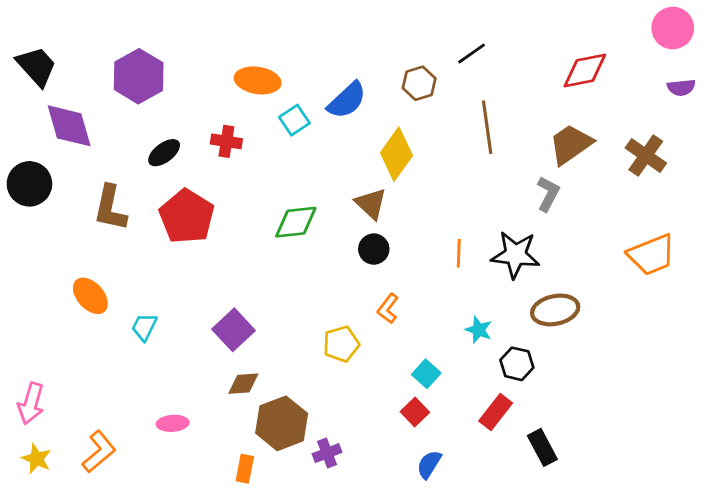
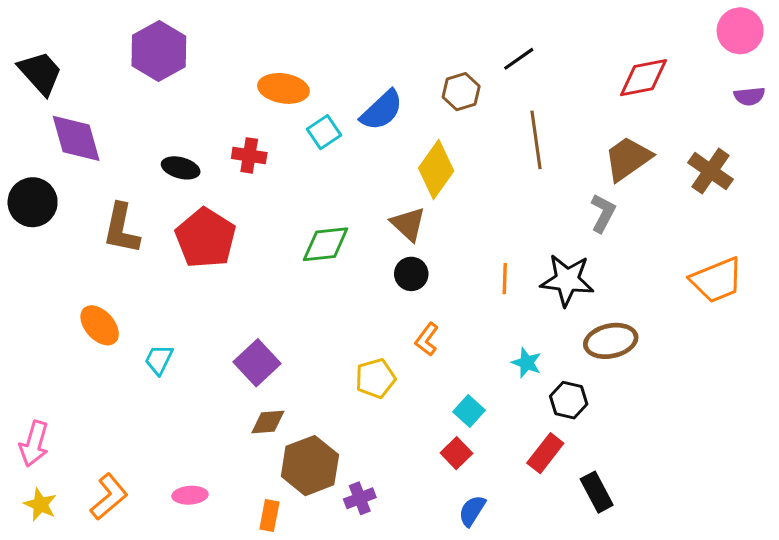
purple hexagon: (139, 76) -> (159, 51), moved
black ellipse: (164, 153) -> (181, 168), turned 52
pink ellipse: (173, 423) -> (190, 495), moved

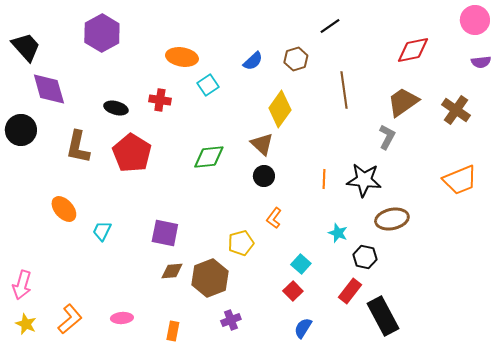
black line: (519, 59) -> (330, 26), moved
blue semicircle: (382, 110) -> (253, 61), moved, size x0.7
purple square: (257, 363) -> (165, 233), turned -36
brown hexagon: (310, 466) -> (210, 278), moved
black rectangle: (597, 492) -> (383, 316), size x1.5

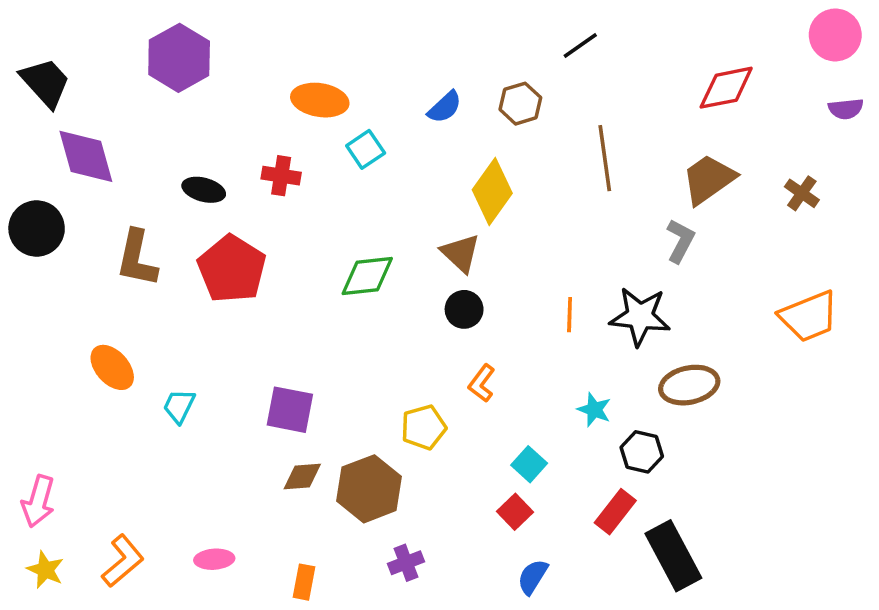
brown cross: (456, 110) -> (802, 193), size x0.7

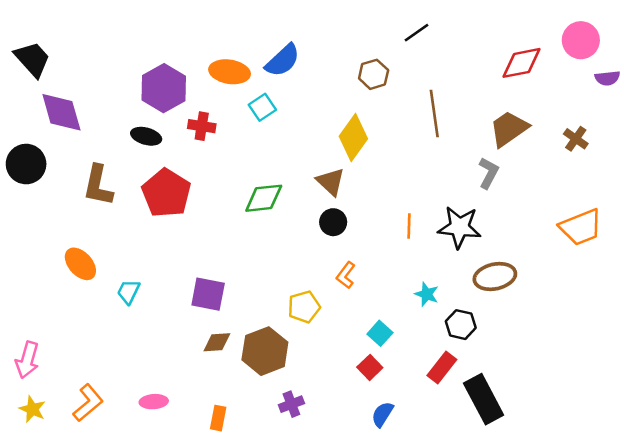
pink circle: (835, 35) -> (581, 40), moved
purple hexagon: (179, 58) -> (164, 88), moved
blue semicircle: (445, 107) -> (283, 60), moved, size x1.4

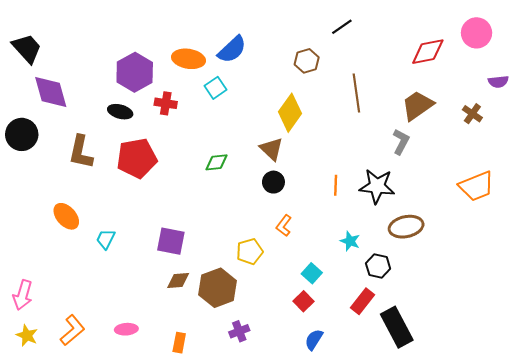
purple semicircle: (607, 78) -> (498, 82), moved
red pentagon: (166, 193) -> (137, 158), turned 30
green diamond: (264, 198) -> (216, 162), size x0.7

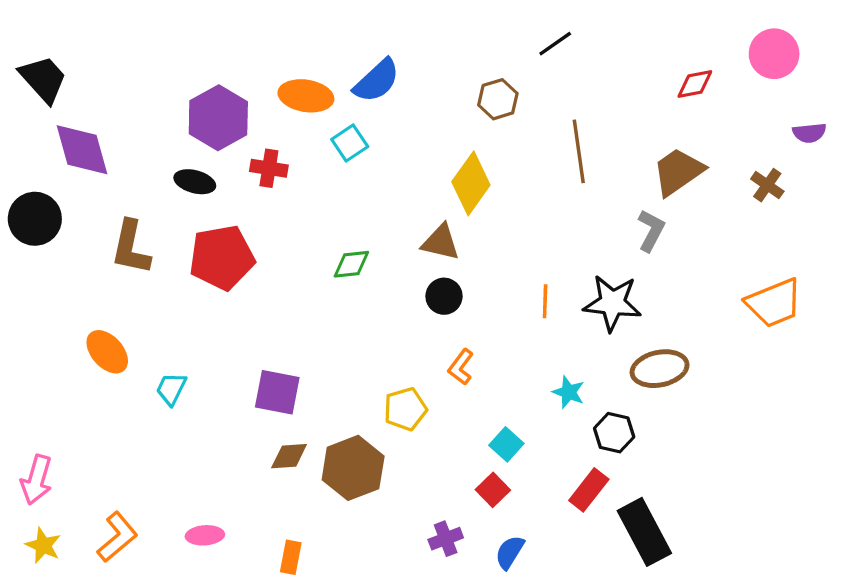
red diamond: (428, 52) -> (695, 84), size x0.7
brown triangle: (271, 149) -> (441, 242), turned -30
purple cross: (239, 331) -> (446, 539), moved

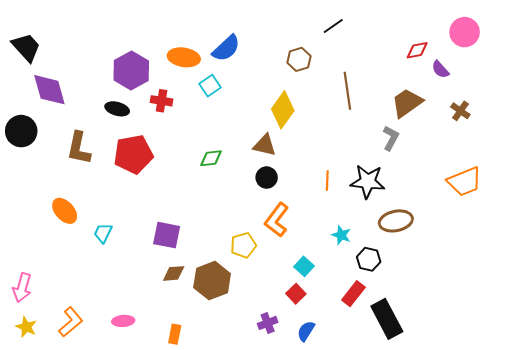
purple semicircle: (809, 133) -> (440, 69), moved, turned 54
orange L-shape: (461, 367) -> (277, 220), size x1.6

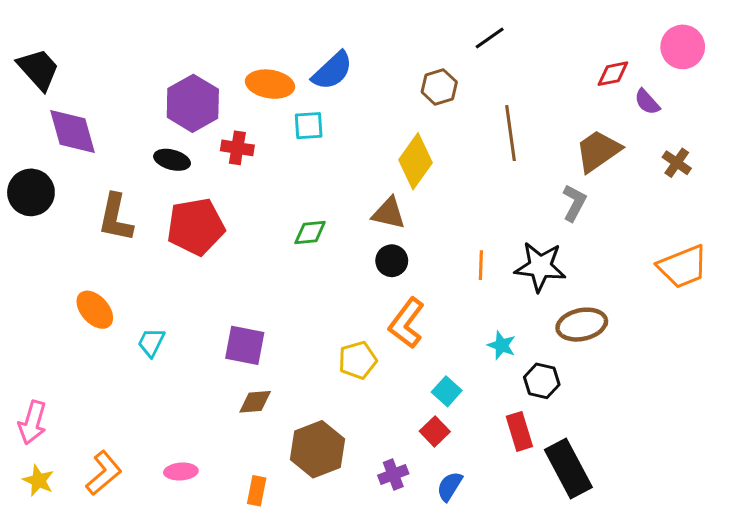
cyan square: (210, 86) -> (309, 126), turned 30
brown hexagon: (212, 281) -> (317, 449), moved
red rectangle: (353, 294) -> (519, 431), turned -55

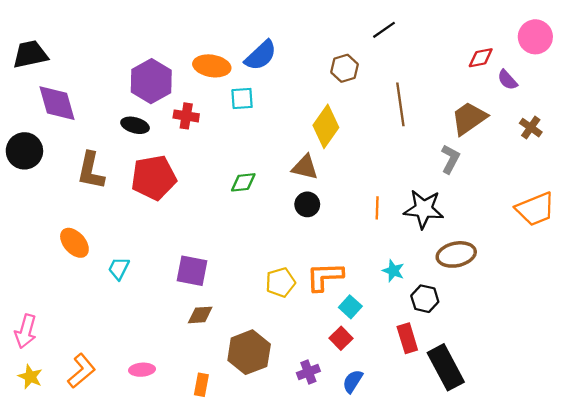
black trapezoid: (38, 69) -> (30, 54), turned -60
orange L-shape: (407, 323) -> (325, 277), moved, turned 51

